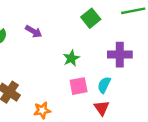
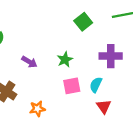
purple arrow: (34, 31) -> (29, 62), moved
red triangle: (102, 108) -> (104, 106), moved

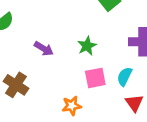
orange star: (37, 109) -> (72, 106), moved

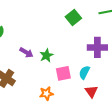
green star: (87, 46) -> (46, 55), moved

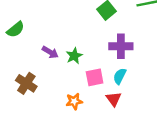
purple cross: (97, 47) -> (121, 46), moved
red triangle: (91, 91) -> (114, 99), moved

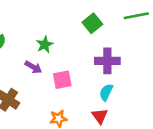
green star: (74, 56) -> (45, 45), moved
pink square: (95, 77) -> (62, 80), moved

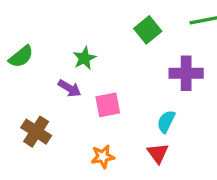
purple cross: (107, 61) -> (186, 73), moved

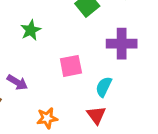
purple arrow: (69, 88) -> (17, 82), moved
pink square: (108, 105) -> (71, 66), moved

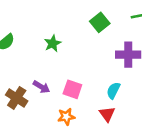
pink square: (71, 66) -> (72, 89), moved, turned 30

